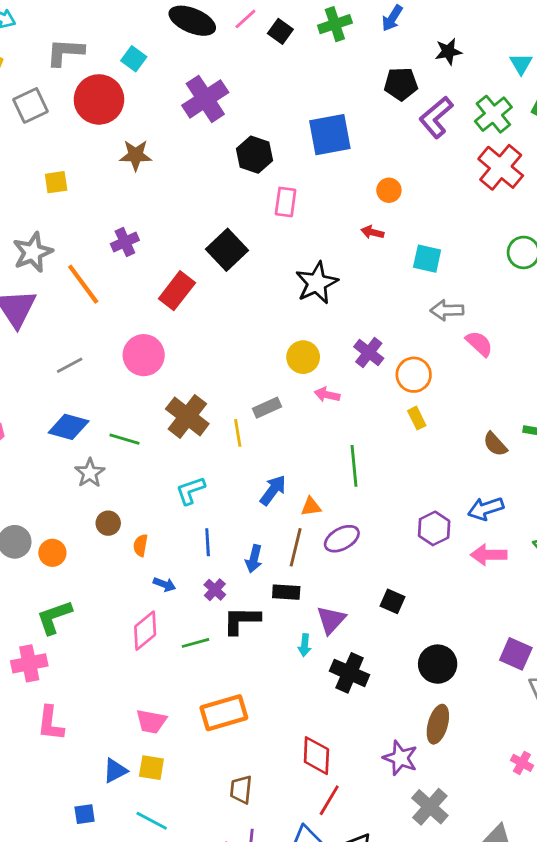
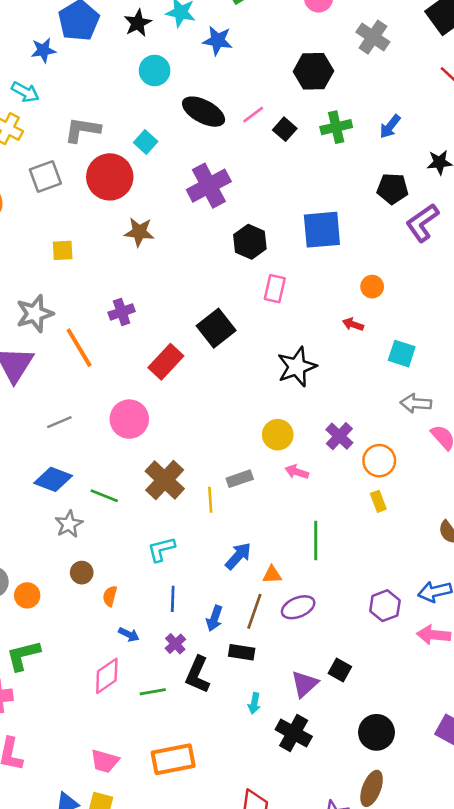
black L-shape: (242, 620) -> (198, 675), turned -72
purple triangle: (331, 620) -> (305, 684), moved

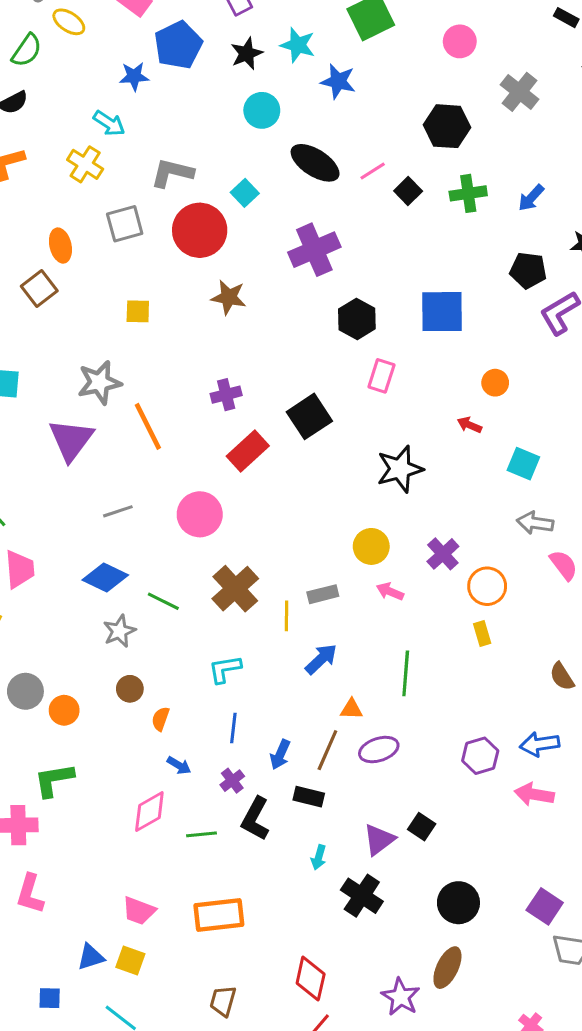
purple cross: (122, 312) -> (226, 395), moved
blue arrow: (238, 556) -> (321, 659), moved

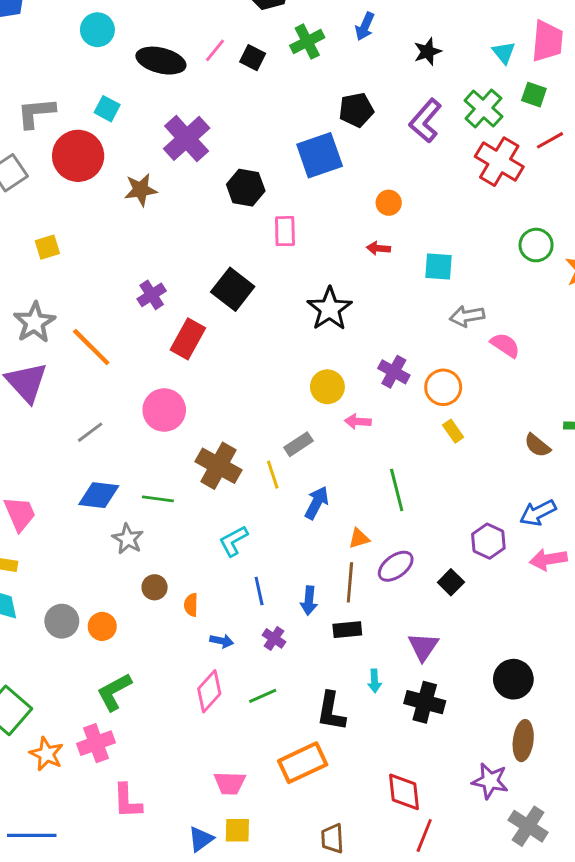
black pentagon: (528, 270) -> (356, 110), moved
brown star: (229, 297) -> (141, 190), moved
black L-shape: (255, 819) -> (331, 711), moved
black square: (422, 827) -> (451, 582), moved, turned 30

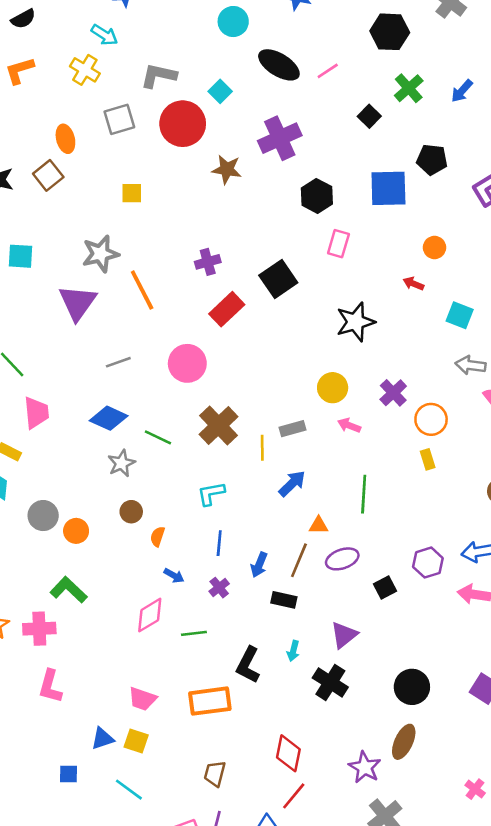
green cross: (307, 42) -> (409, 88), turned -32
black square: (253, 58) -> (369, 116), moved
green L-shape: (114, 692) -> (69, 590), turned 54

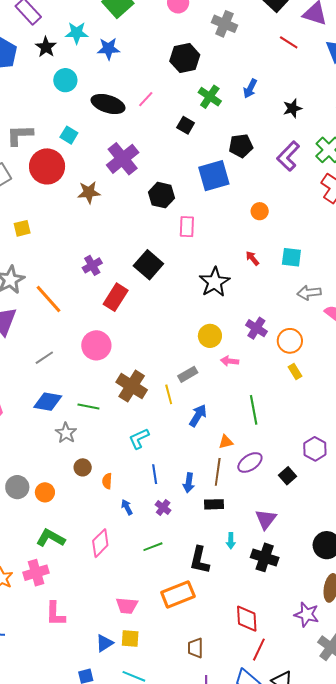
red arrow: (413, 284) -> (252, 258), moved, turned 42
blue arrow: (174, 576) -> (127, 507), turned -133
pink diamond: (150, 615) -> (100, 543), moved

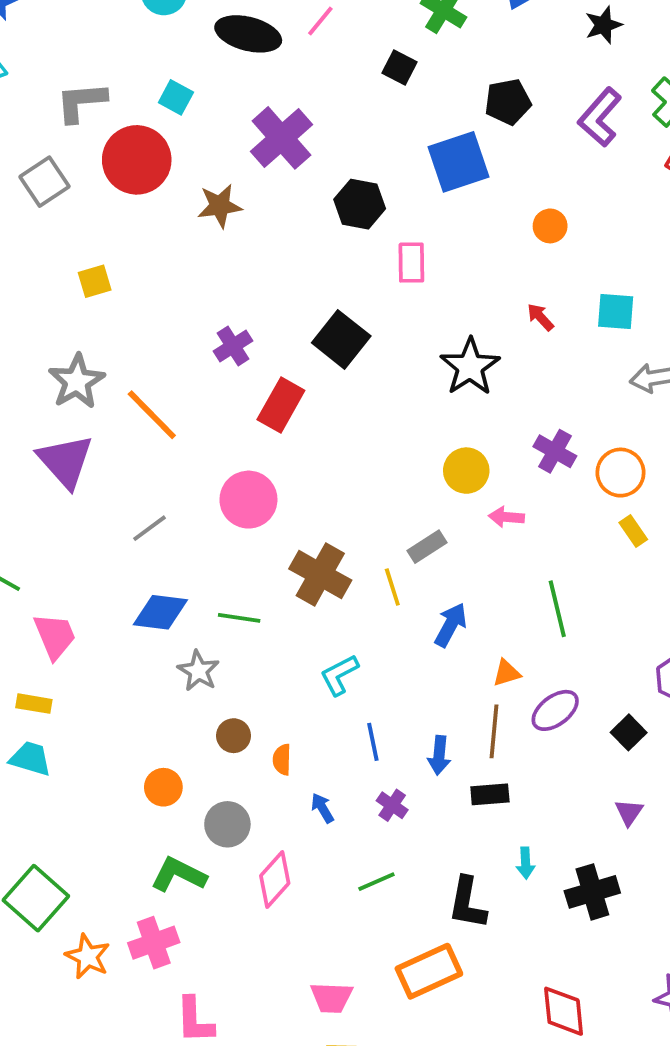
gray circle: (17, 487) -> (227, 824), moved
purple triangle: (266, 519) -> (629, 812), moved, size x0.7
black cross: (265, 557) -> (592, 892), turned -32

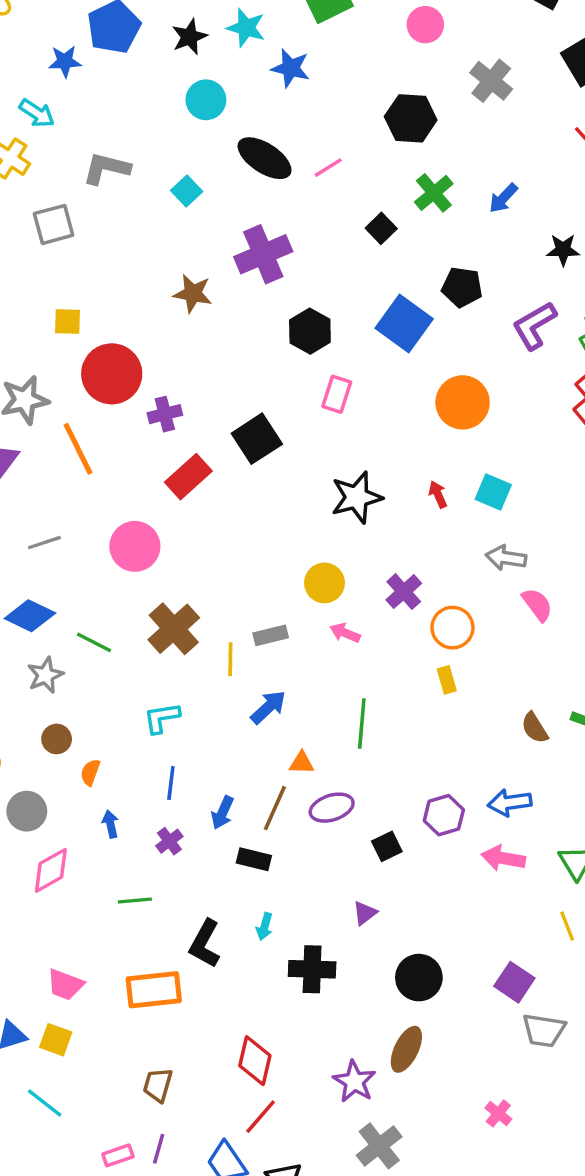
red circle: (137, 160) -> (112, 374), moved
blue square: (459, 162) -> (404, 323), turned 36
orange circle: (550, 226) -> (463, 402), size x1.8
red arrow: (540, 317) -> (438, 494), moved

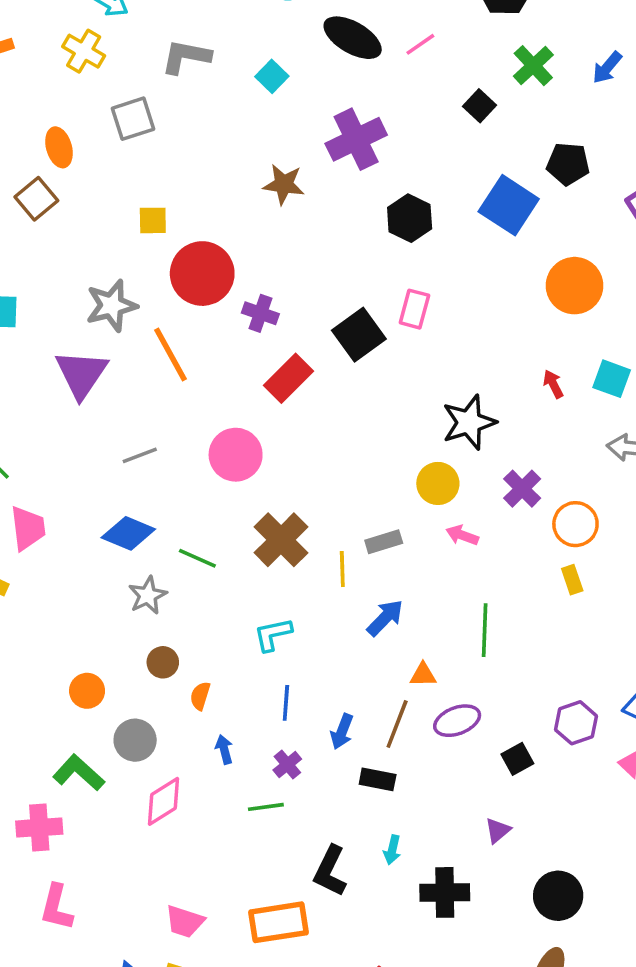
pink rectangle: (337, 394) -> (414, 309), moved
purple cross: (165, 414) -> (260, 313), turned 36
black star: (357, 497) -> (469, 422), moved
green line: (135, 900) -> (266, 807), moved

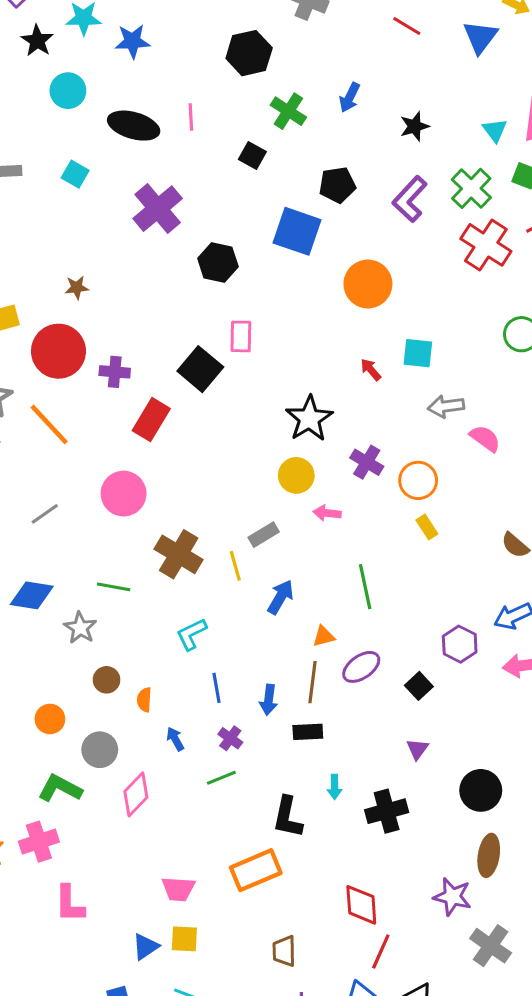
pink line: (420, 44) -> (191, 117), turned -44
brown star: (284, 184) -> (77, 288), moved, size x0.7
blue diamond: (128, 533) -> (32, 595), moved

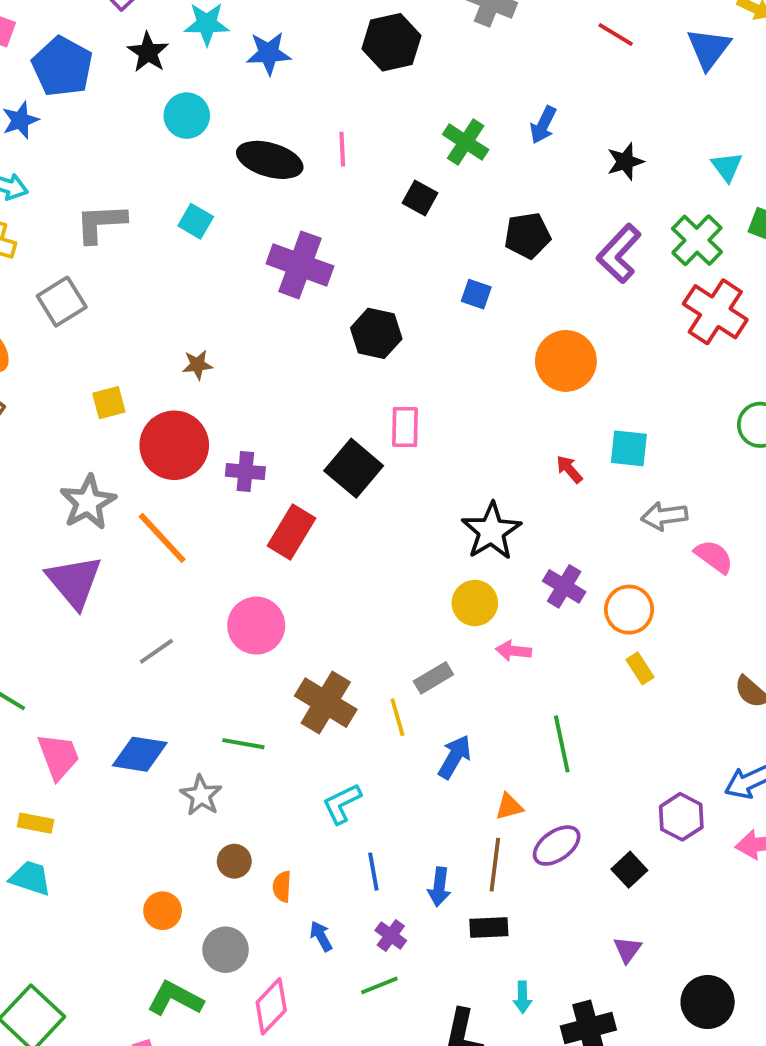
black hexagon: (249, 53) -> (391, 42), moved
purple cross: (158, 209) -> (300, 265), turned -30
blue square: (297, 231) -> (476, 294), size x0.5

